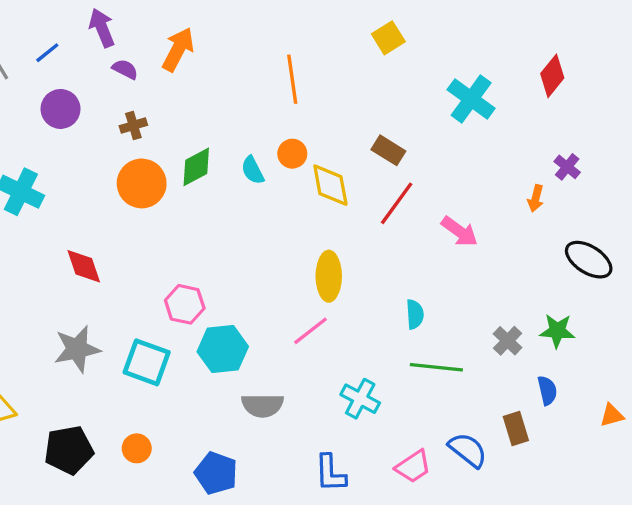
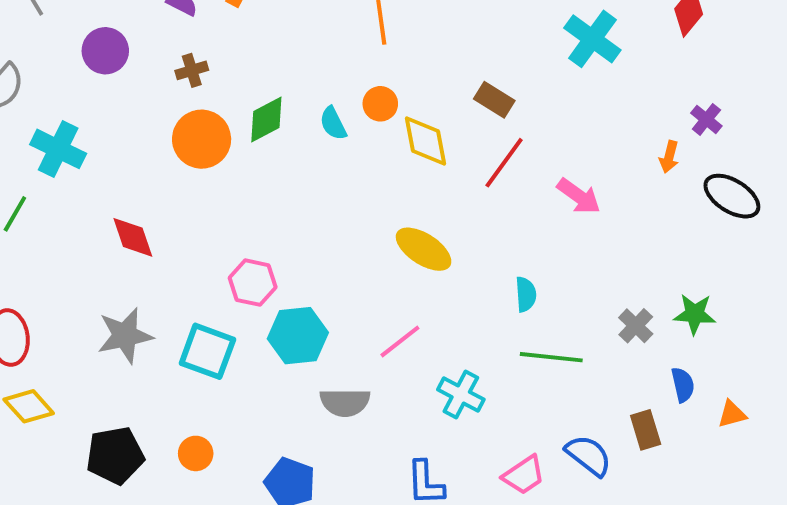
black ellipse: (589, 260) -> (732, 196), moved
yellow ellipse: (329, 276) -> (424, 249), turned -57
pink line: (311, 331) -> (400, 341), moved
orange triangle: (612, 415) -> (732, 414), moved

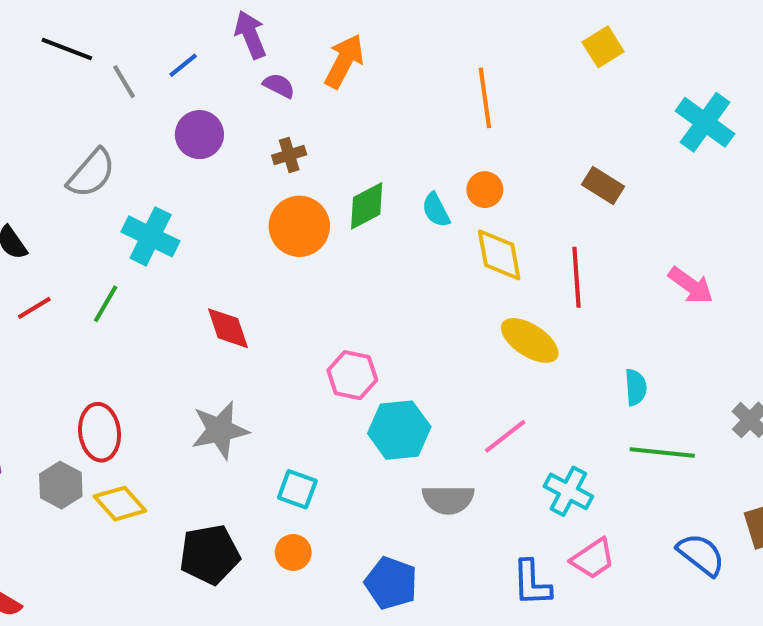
yellow diamond: (426, 141) -> (499, 255), moved
red line: (504, 163) -> (577, 277), moved, turned -40
cyan square: (207, 351) -> (297, 489), moved, size x0.7
pink trapezoid: (524, 475) -> (593, 559), moved

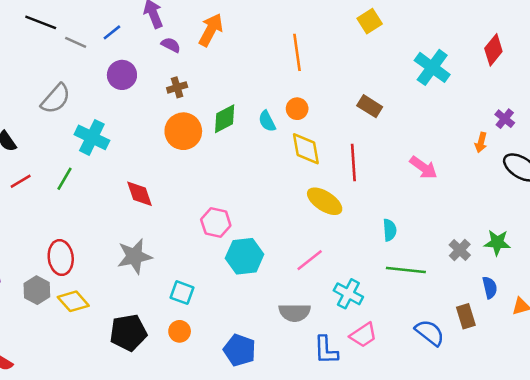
gray line: (124, 82) -> (76, 42), turned -35
gray semicircle: (448, 499) -> (295, 313), moved

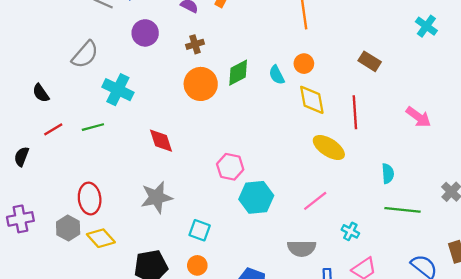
cyan cross: (432, 67) -> (426, 26), size x0.7
green line: (64, 179) -> (93, 127), turned 45
cyan cross: (348, 294) -> (350, 231), size x0.7

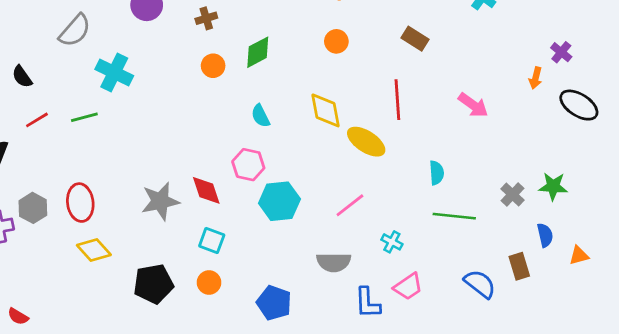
cyan semicircle: (277, 75) -> (260, 116), moved
orange circle: (201, 84) -> (213, 66), size x0.6
yellow diamond: (312, 100) -> (326, 110), moved
red diamond: (161, 141) -> (206, 190), moved
gray hexagon: (68, 228) -> (33, 208), moved

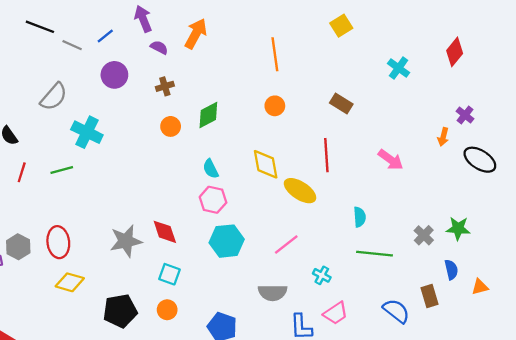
red line: (37, 120) -> (22, 172), turned -42
pink hexagon: (248, 165) -> (213, 200), moved
yellow diamond: (94, 250) -> (70, 282), turned -32

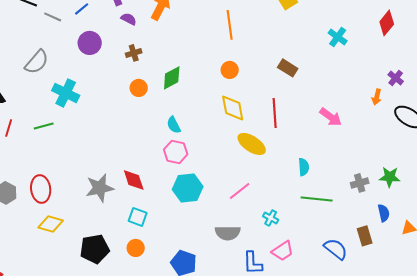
yellow diamond: (266, 164) -> (233, 108), moved
gray cross: (424, 235) -> (360, 183), turned 30

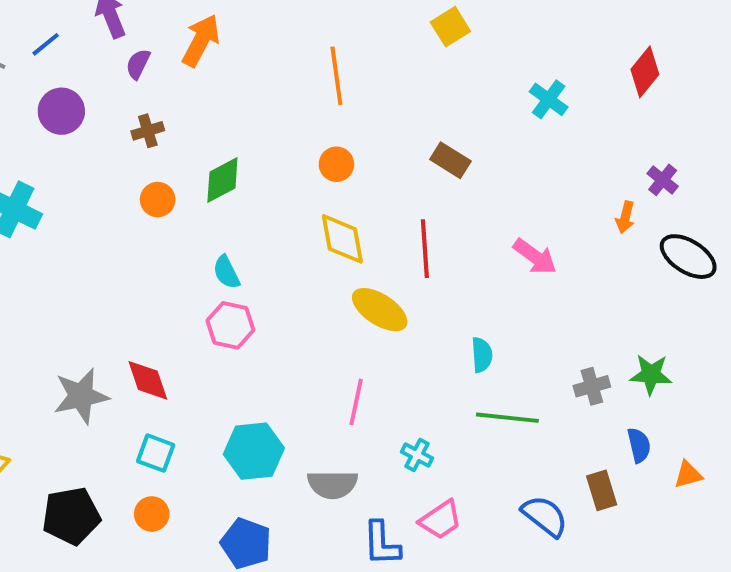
purple semicircle: (129, 19) -> (138, 64), turned -91
cyan hexagon: (188, 188) -> (254, 451), moved
pink line: (240, 191) -> (356, 402), turned -40

